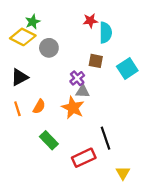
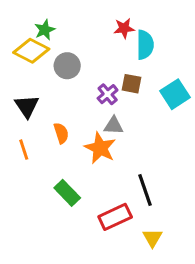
black triangle: (20, 77) -> (27, 106), turned -36
purple cross: (77, 78) -> (108, 94), moved
orange semicircle: (39, 107) -> (61, 133), moved, turned -48
yellow triangle: (123, 173) -> (152, 238), moved

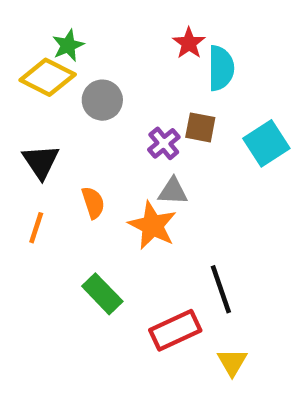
red star: (124, 28) -> (189, 43), turned -30
orange line: (24, 150) -> (36, 228), turned 36

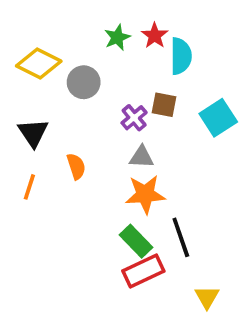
green star: (68, 45) -> (117, 37), moved
orange star: (152, 225) -> (145, 194), moved, turned -30
green rectangle: (102, 294) -> (136, 241), moved
yellow triangle: (232, 362) -> (207, 297), moved

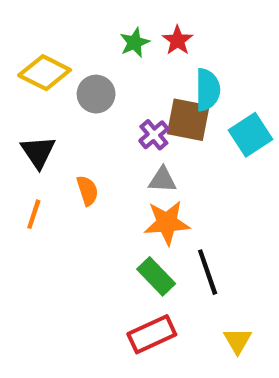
cyan semicircle: (181, 56) -> (208, 90), moved
brown square: (164, 105) -> (188, 120), size x1.5
red rectangle: (143, 271) -> (152, 334), moved

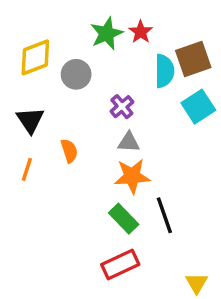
green star: (135, 43) -> (107, 34), size x1.4
yellow diamond: (45, 73) -> (35, 57), turned -48
brown square: (188, 120) -> (193, 59), moved, turned -30
yellow triangle: (238, 341) -> (197, 283), moved

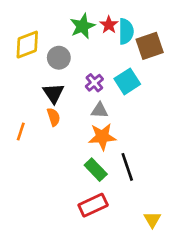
cyan semicircle: (164, 71) -> (126, 31), moved
cyan square: (198, 107) -> (127, 81), moved
black triangle: (30, 120) -> (54, 93), moved

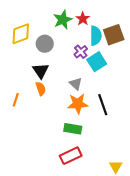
cyan semicircle: (126, 31) -> (96, 36), moved
purple cross: (94, 83) -> (81, 52), moved
gray triangle: (100, 110) -> (76, 84), turned 40
black line: (127, 167) -> (103, 105), moved
green rectangle: (96, 170) -> (73, 129), turned -36

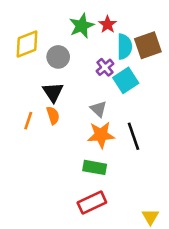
orange line: (16, 100) -> (28, 121), moved

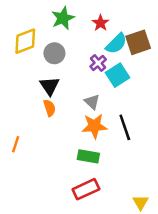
green star: (82, 26) -> (63, 18), moved
cyan semicircle: (124, 47) -> (116, 44), turned 45
orange line: (28, 121) -> (16, 144), moved

